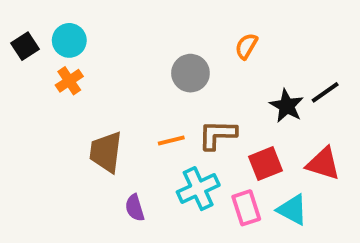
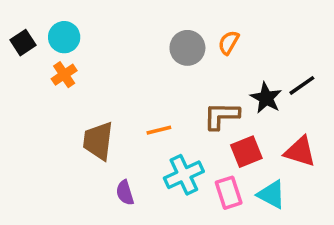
gray circle: (190, 73) -> (187, 48), moved
brown L-shape: (217, 135) -> (221, 116), moved

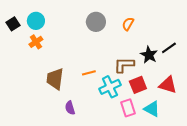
gray circle: (187, 48) -> (96, 22), moved
cyan cross: (184, 175) -> (110, 87), moved

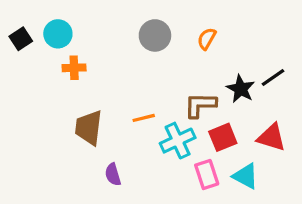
orange cross: (36, 42) -> (74, 68), moved, turned 32

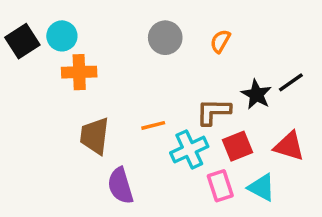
black square: (21, 39) -> (22, 41), size x1.4
orange cross: (74, 68) -> (79, 72), size x1.4
purple semicircle: (113, 175) -> (120, 186), size x1.5

